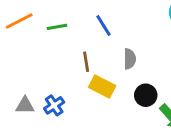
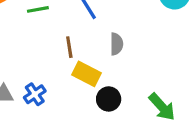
black circle: (146, 95) -> (109, 99), moved

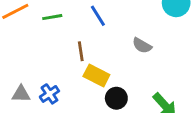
gray semicircle: (116, 44) -> (142, 46), moved, turned 120

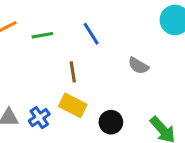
yellow rectangle: (96, 75) -> (73, 105), moved

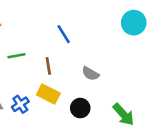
green line: (42, 35) -> (16, 56), moved
gray semicircle: (138, 66) -> (90, 74), moved

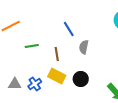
gray semicircle: (90, 74) -> (84, 47), moved, turned 72
black circle: (80, 108) -> (81, 79), moved

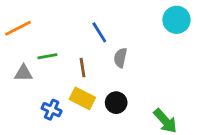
gray triangle: (15, 84) -> (24, 73), moved
blue cross: (35, 84) -> (52, 110), turned -32

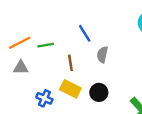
orange line: (18, 28) -> (20, 43), moved
green line: (47, 56) -> (46, 45), moved

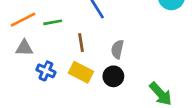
gray semicircle: (102, 55) -> (117, 49), moved
blue cross: (44, 98) -> (46, 71), moved

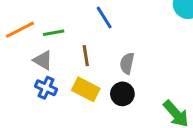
gray triangle: (24, 48) -> (43, 60), moved, turned 30

